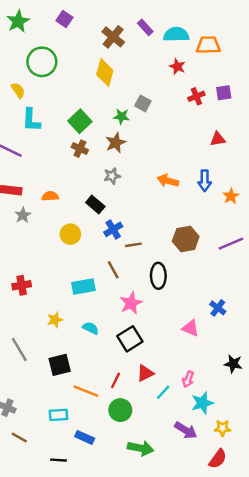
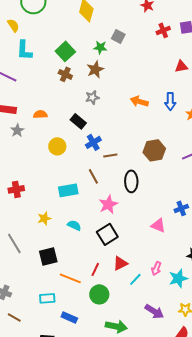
blue cross: (218, 308) -> (181, 208), turned 32
cyan star: (202, 403) -> (178, 278), moved

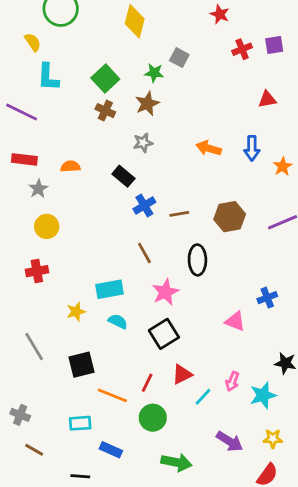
yellow circle: (57, 146) -> (47, 226), moved
brown line: (110, 155) -> (179, 214), moved
cyan rectangle: (68, 190) -> (109, 289), moved

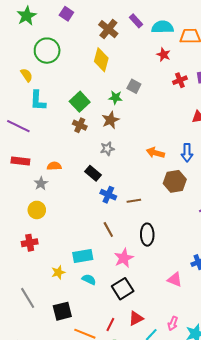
gray star: (38, 189) -> (41, 183), moved
blue cross: (144, 205) -> (108, 195), turned -35
brown hexagon: (230, 217) -> (175, 181), moved

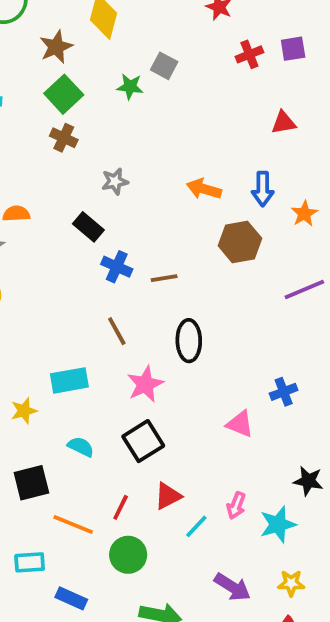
brown star: (110, 120) -> (56, 47), moved
cyan semicircle: (89, 280) -> (81, 447), moved

